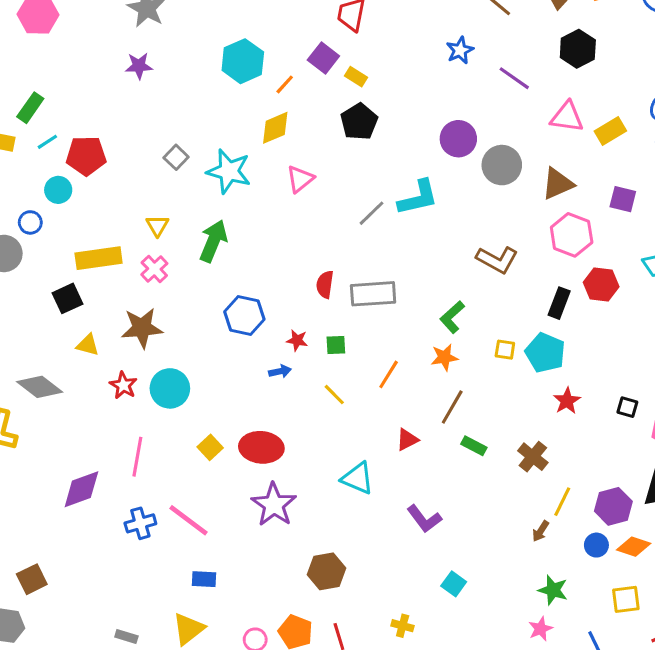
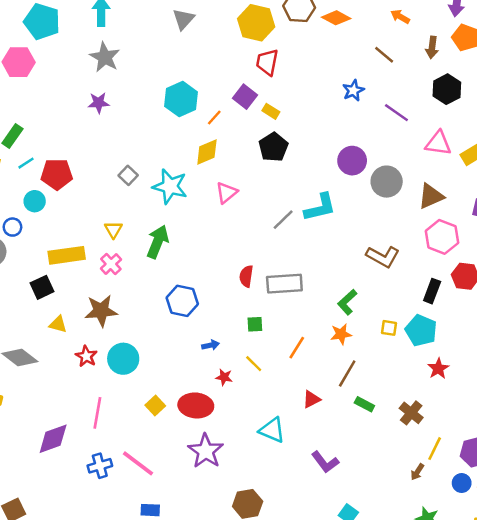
red star: (297, 340) -> (224, 377), moved

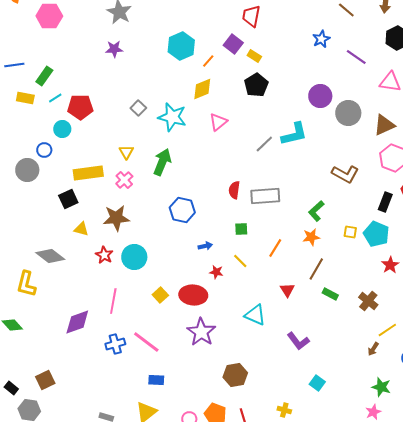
red triangle: (311, 399) -> (287, 290), turned -35
yellow line: (435, 449) -> (387, 330), turned 30

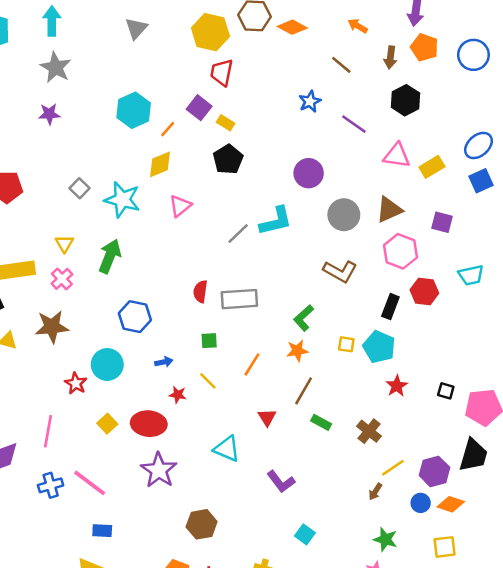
gray circle: (348, 113) -> (344, 215), moved
red star: (104, 255) -> (76, 383), moved
cyan circle: (134, 257) -> (107, 364), moved

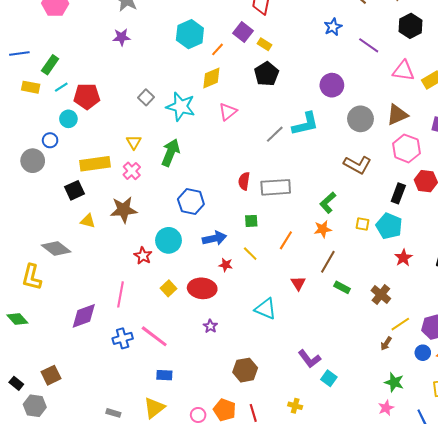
blue arrow: (164, 362) -> (214, 238), size x1.6
purple star: (159, 470) -> (210, 326), size x0.5
purple L-shape: (281, 482) -> (309, 359), moved

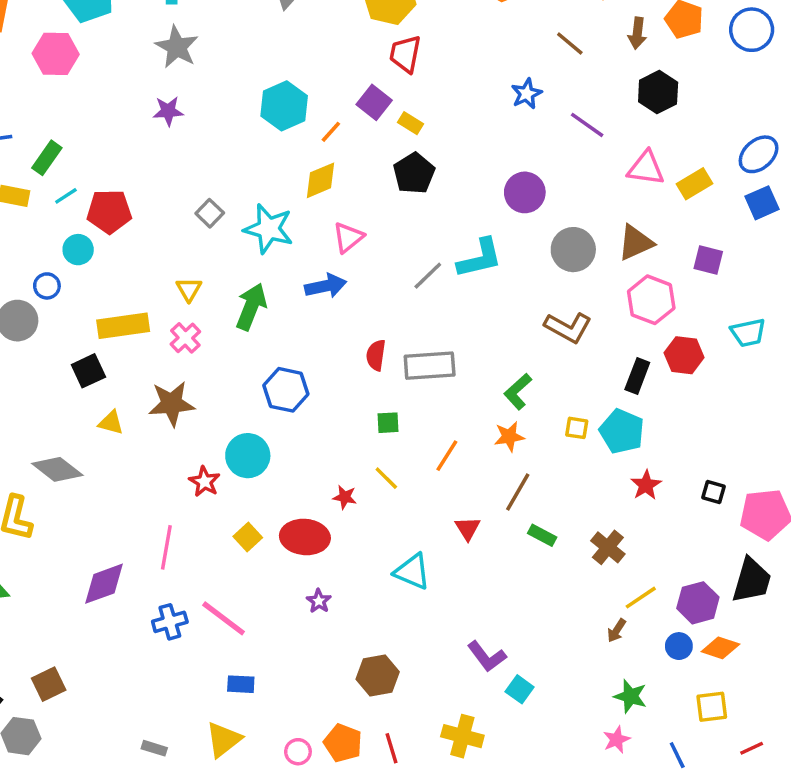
blue arrow: (214, 238) -> (326, 286), moved
yellow cross: (295, 406) -> (462, 736), size x1.6

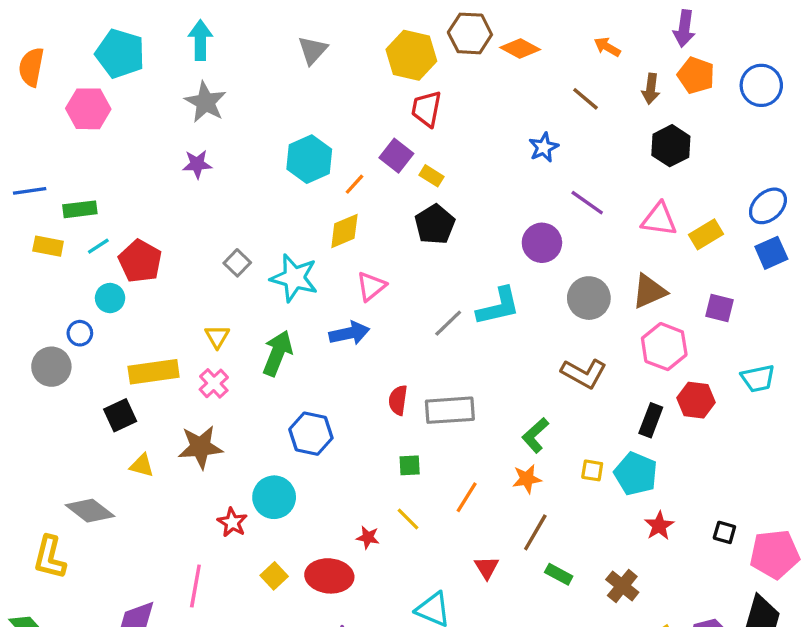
purple line: (587, 125) -> (587, 203), moved
green rectangle: (47, 158) -> (80, 209), turned 48
red pentagon: (109, 211) -> (140, 261), turned 30

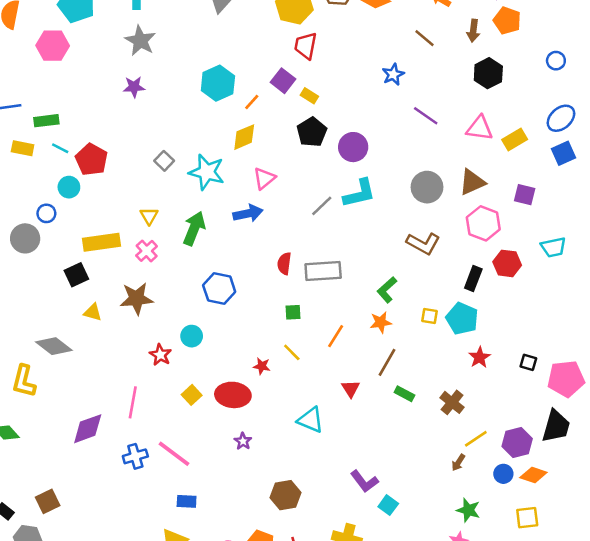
blue circle: (761, 85) -> (556, 61), moved, size x0.6
purple circle: (542, 243) -> (353, 147), moved
cyan line: (98, 246) -> (60, 148), turned 60
cyan circle: (274, 497) -> (192, 336), size x0.7

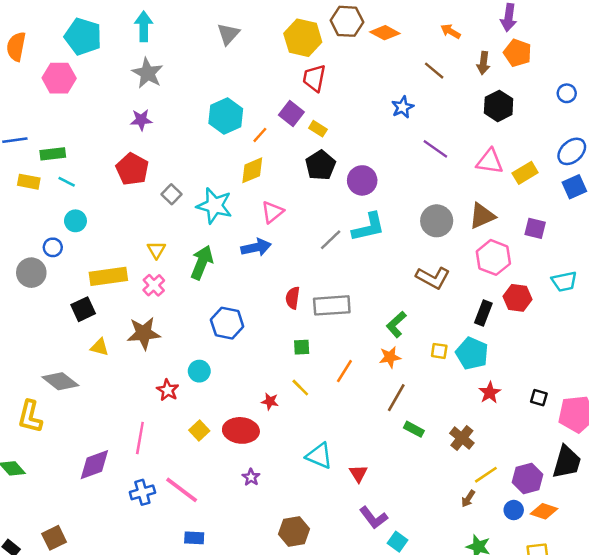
red pentagon: (91, 160) -> (132, 169), moved
red triangle: (351, 389) -> (358, 473), moved

